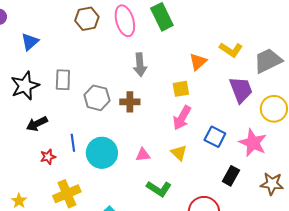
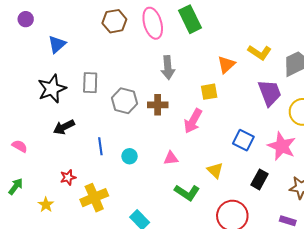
pink arrow: (182, 118) -> (193, 121), moved
cyan circle: (102, 153) -> (130, 156), size x0.5
yellow triangle: (179, 153) -> (215, 170), moved
red star: (48, 157) -> (68, 177), moved

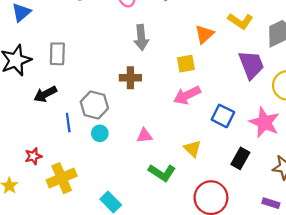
gray hexagon: (124, 101) -> (94, 105), moved
pink arrow: (193, 121) -> (187, 95), moved, turned 35
black arrow: (64, 127) -> (45, 94), moved

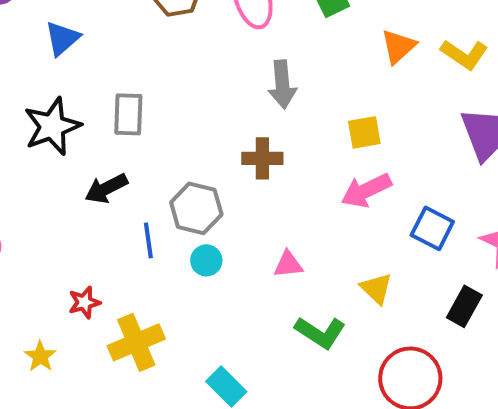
orange triangle: (204, 34) -> (398, 46), moved

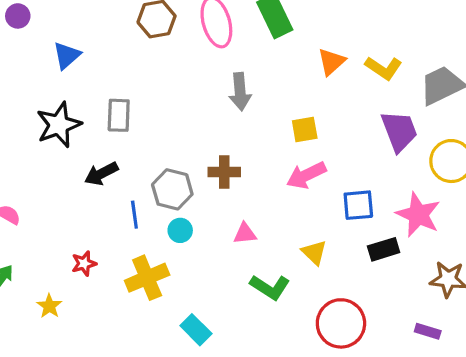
brown cross: (262, 158) -> (224, 172), moved
blue square: (432, 228) -> (358, 205), turned -32
black rectangle: (464, 306) -> (384, 249), moved, turned 44
yellow cross: (136, 342) -> (147, 278), moved

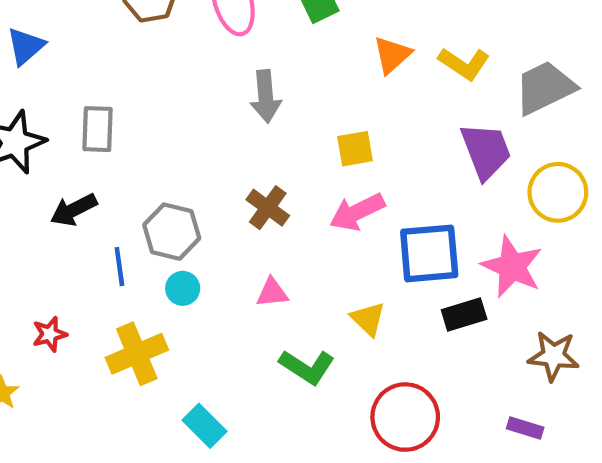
brown cross: (224, 172) -> (268, 208), moved, turned 36
blue square: (358, 205) -> (429, 253), size x1.4

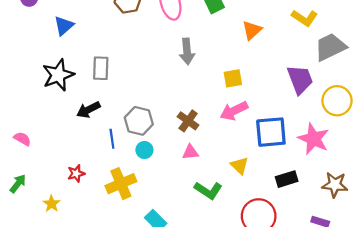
yellow L-shape: (464, 64) -> (305, 18), moved
brown cross: (268, 208) -> (188, 121), moved
black rectangle: (464, 315) -> (287, 179), moved

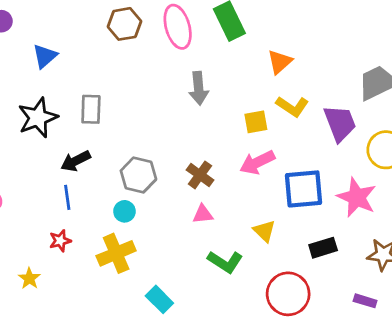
yellow L-shape: (305, 18) -> (292, 106), moved
blue line: (112, 139) -> (67, 197), moved
cyan circle: (144, 150) -> (124, 211), moved

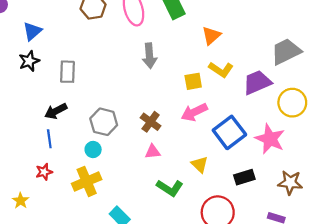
black star: (38, 118) -> (29, 61), moved, size x0.7
purple trapezoid: (340, 123) -> (257, 82), turned -92
blue square: (303, 189) -> (229, 132), turned -32

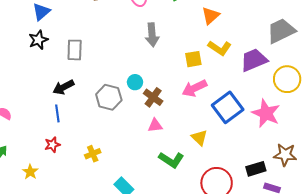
cyan circle: (93, 149) -> (135, 82), moved
black rectangle: (244, 177) -> (256, 169), moved
yellow cross: (87, 181) -> (93, 154), size x0.6

